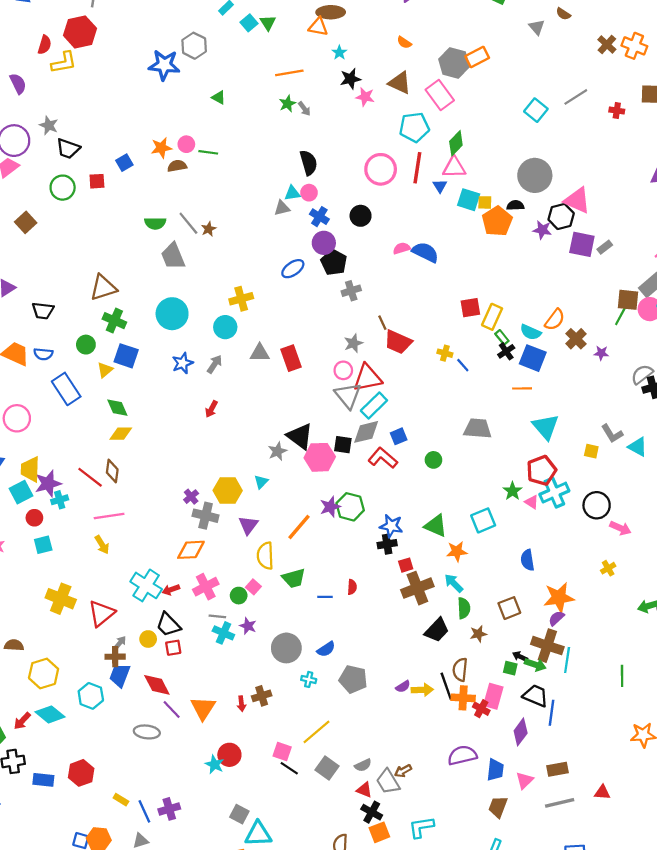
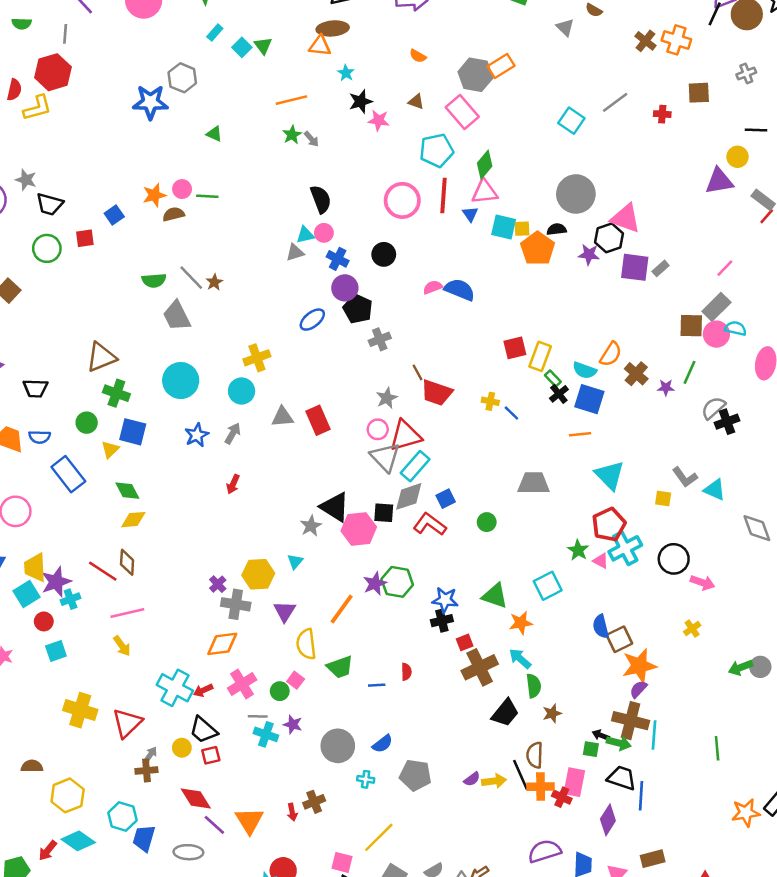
brown triangle: (400, 83) -> (416, 102), size x0.6
green line: (621, 315) -> (689, 372), moved
brown square: (509, 608) -> (619, 639), moved
blue trapezoid: (120, 675) -> (144, 838), moved

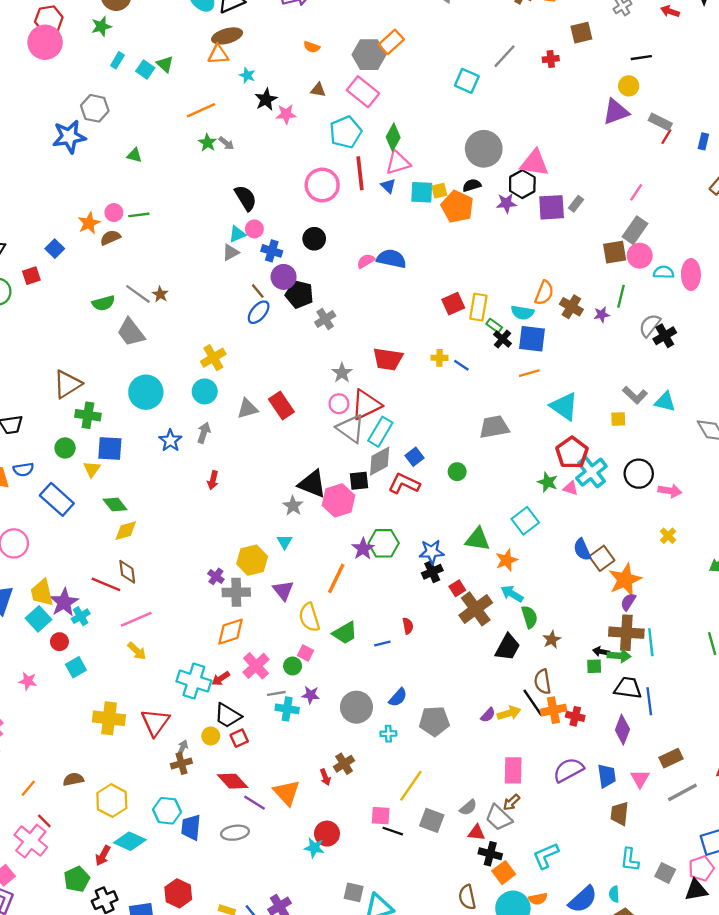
cyan semicircle: (735, 328) -> (664, 272), moved
brown line: (418, 372) -> (258, 291), moved
pink rectangle: (574, 782) -> (513, 770), moved

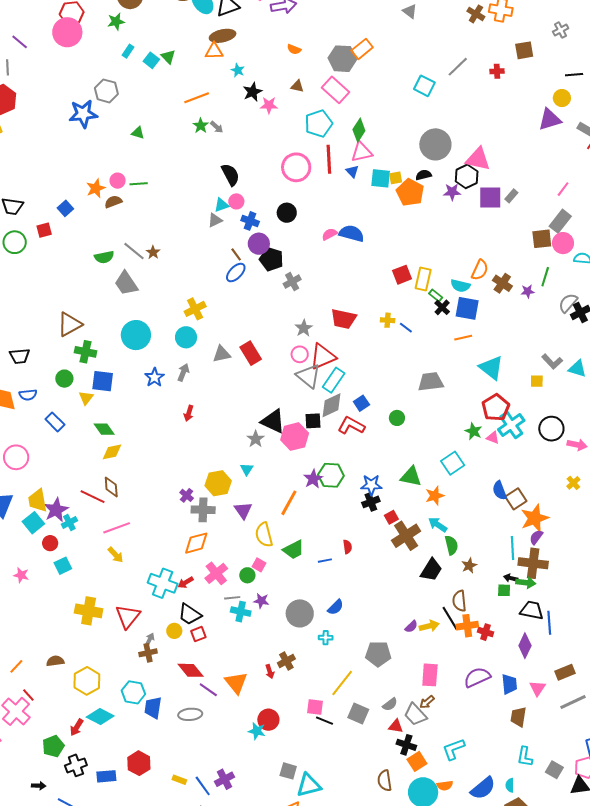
blue rectangle: (57, 499) -> (55, 422), size x0.7
cyan line: (651, 642) -> (513, 548), moved
gray pentagon: (434, 721) -> (378, 654), moved

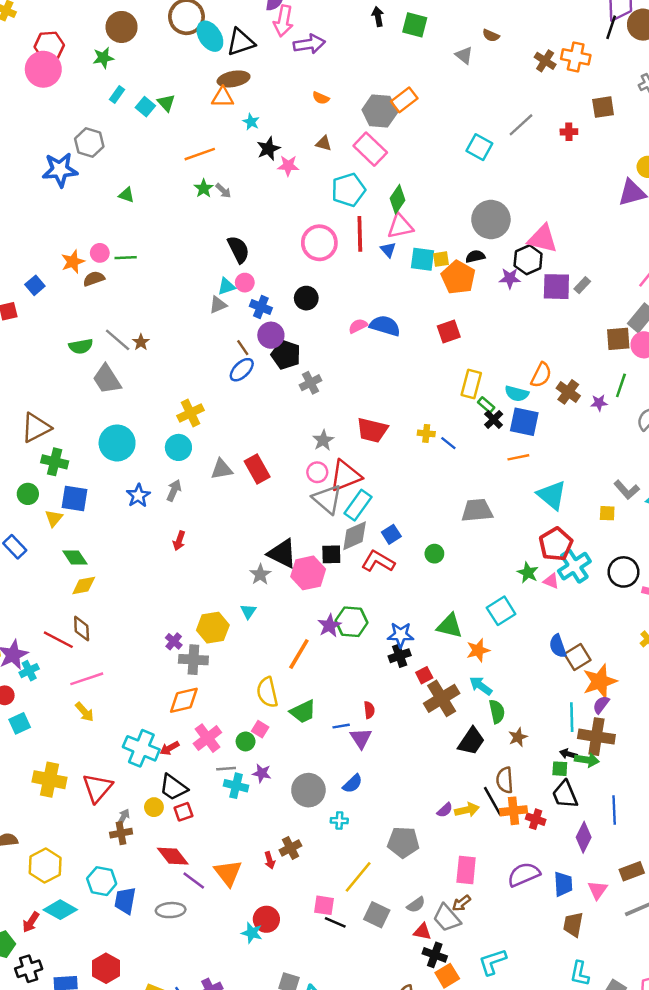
red square: (402, 275) -> (449, 331), moved
purple triangle: (243, 510) -> (361, 738), moved
black trapezoid: (532, 610) -> (565, 794), moved, turned -125

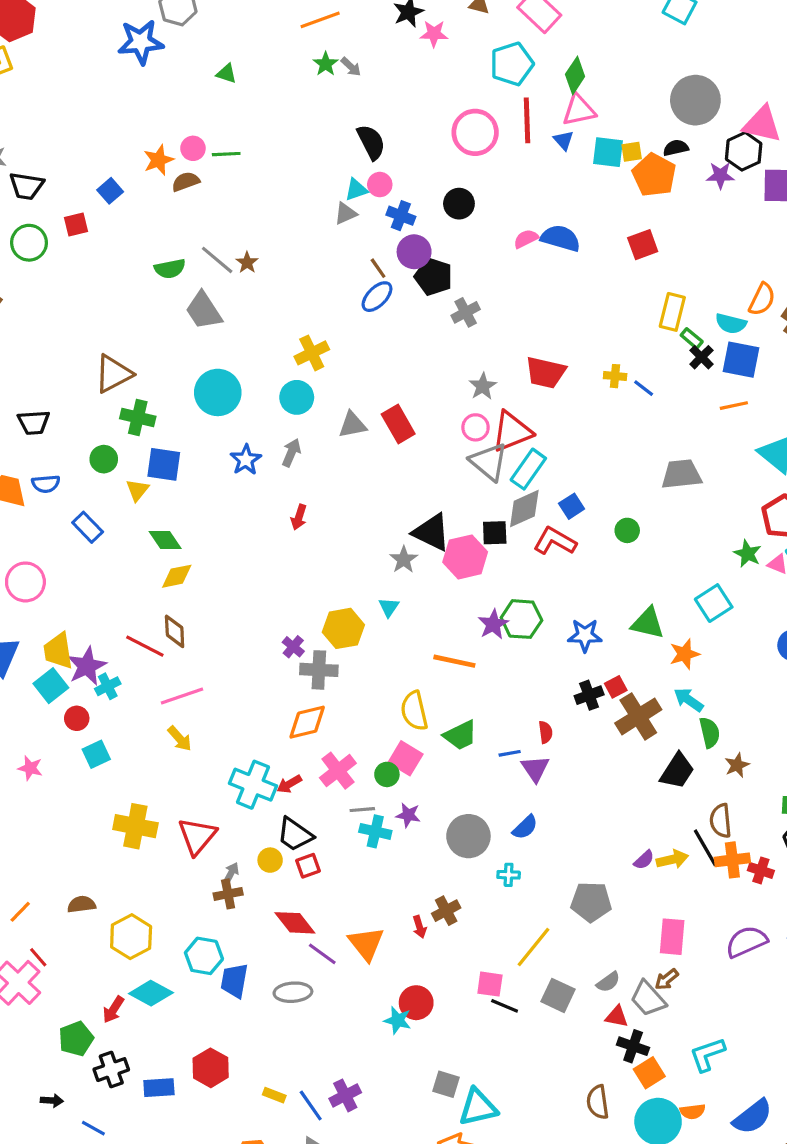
orange line: (299, 654) -> (454, 661), turned 72
black cross: (400, 656) -> (589, 695), moved
pink square: (260, 729) -> (406, 758), size x1.5

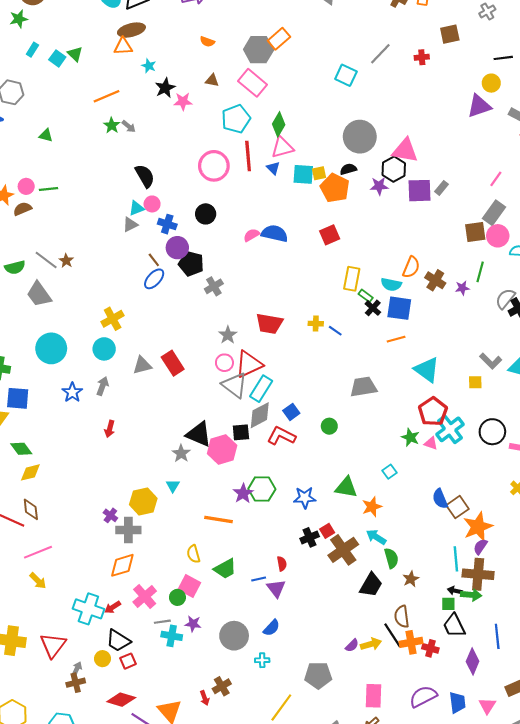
cyan square: (714, 603) -> (390, 472), size x0.6
yellow semicircle: (414, 711) -> (193, 554), size x0.7
red diamond: (295, 923) -> (121, 700), turned -32

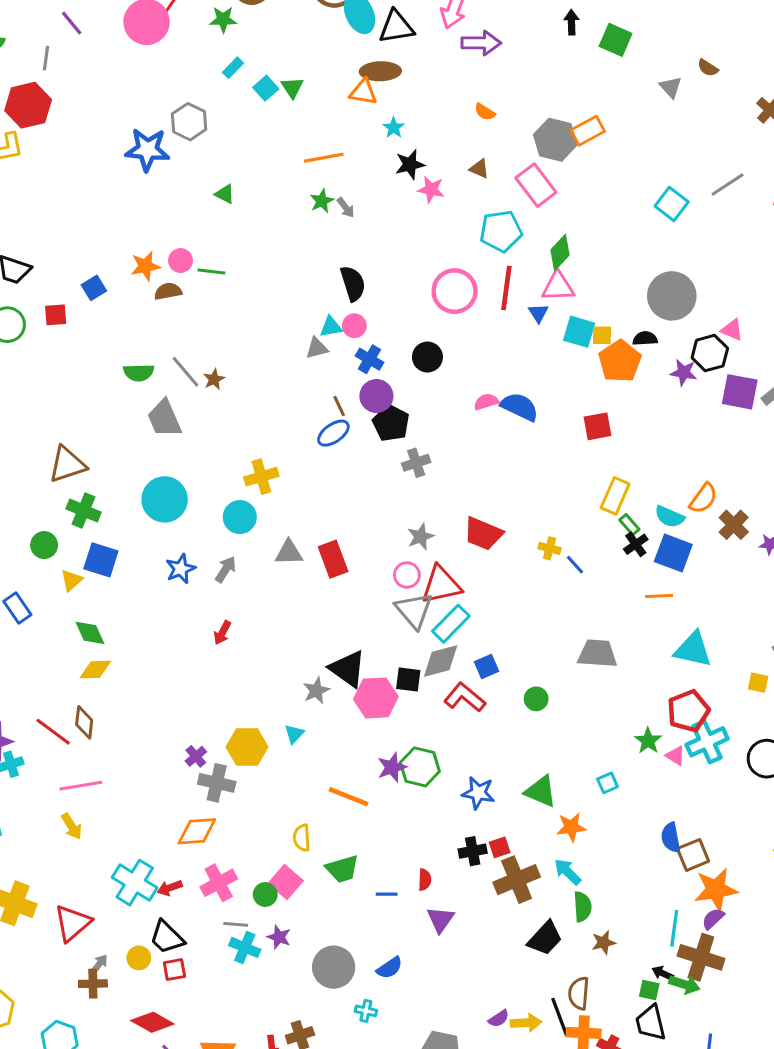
pink triangle: (405, 150) -> (732, 330), size x0.6
cyan triangle: (427, 370) -> (693, 649), turned -36
purple triangle: (276, 588) -> (440, 919), moved

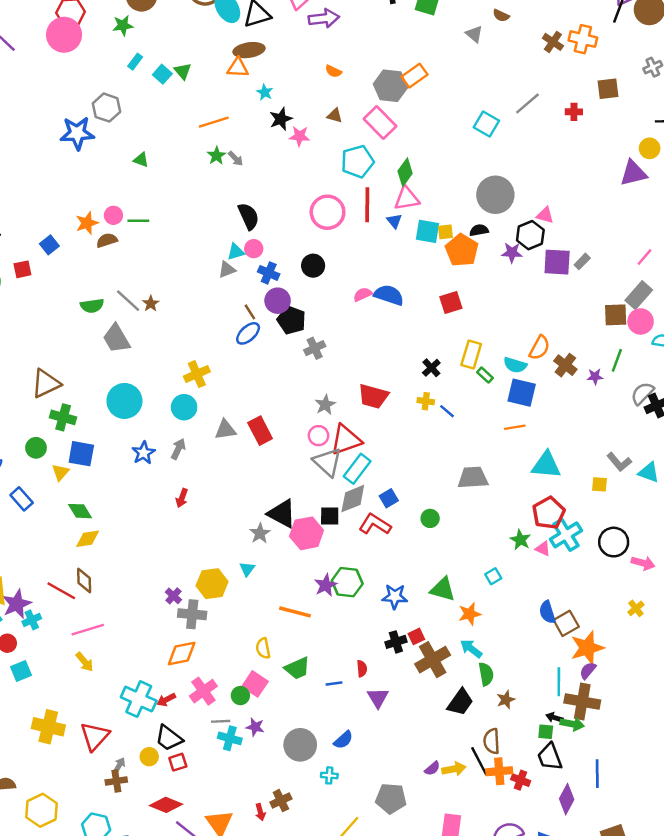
black cross: (636, 544) -> (431, 368), moved

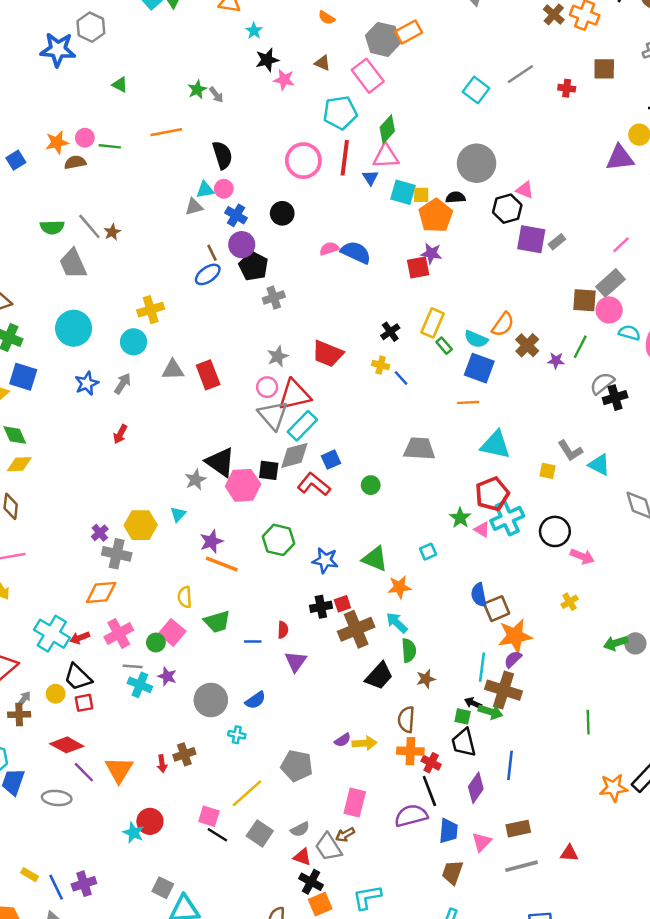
orange line: (214, 122) -> (166, 132), moved
purple star: (512, 253) -> (431, 253), moved
purple star: (326, 585) -> (211, 541), moved
black line: (479, 761) -> (429, 791), moved

